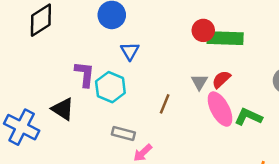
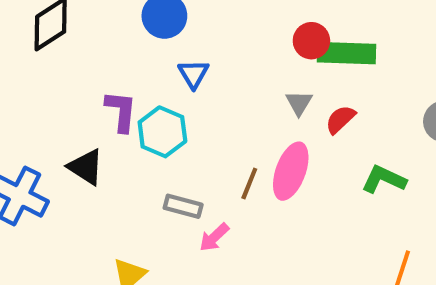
gray triangle: (199, 82) -> (299, 103), moved
brown line: (165, 104) -> (249, 184), moved
pink ellipse: (220, 109) -> (291, 171), moved, turned 48

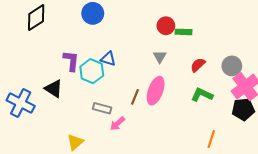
green rectangle: (347, 53) -> (183, 32), size x0.6
blue triangle: (193, 74) -> (108, 59), moved, turned -42
red semicircle: (340, 119) -> (198, 65), moved

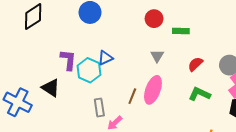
red circle: (166, 26) -> (154, 19), moved
blue triangle: (108, 59) -> (105, 58), turned -42
gray rectangle: (102, 108) -> (99, 107), turned 66

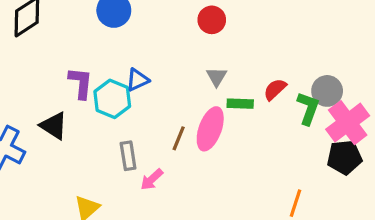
green rectangle: (181, 31) -> (240, 104), moved
green L-shape: (199, 94) -> (308, 108), moved, turned 85

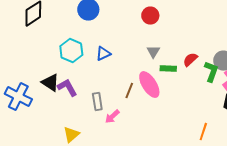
purple L-shape: (81, 83) -> (67, 88), moved, turned -35
cyan hexagon: (112, 99) -> (71, 51), moved
pink ellipse: (210, 129) -> (149, 85), turned -52

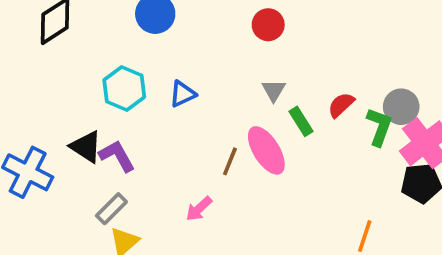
green rectangle: (168, 69) -> (301, 121), turned 56
gray rectangle: (97, 102) -> (111, 209), moved, turned 54

